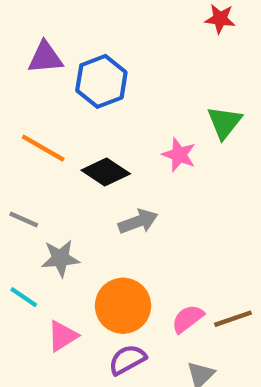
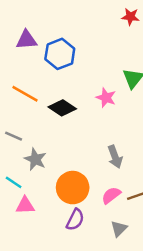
gray arrow: (138, 222) -> (115, 157), moved, turned 90
gray star: (60, 258) -> (35, 159), turned 30
pink triangle: (63, 336) -> (25, 206), moved, turned 30
purple semicircle: (127, 360) -> (75, 220), turned 145

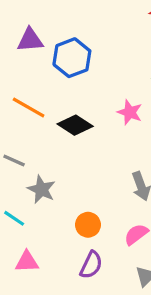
orange circle: (73, 188) -> (88, 225), size x0.6
pink triangle: (25, 206) -> (27, 262), moved

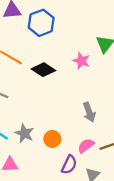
gray star: (41, 189) -> (24, 133), moved
purple semicircle: (91, 265) -> (69, 165), moved

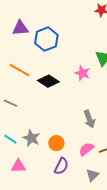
purple semicircle: (69, 165) -> (61, 166), moved

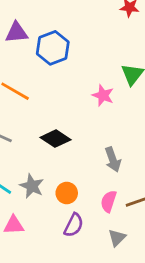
black diamond: (48, 81) -> (56, 139), moved
pink semicircle: (86, 149) -> (109, 201), turned -35

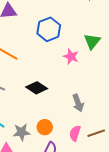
blue hexagon: (53, 48) -> (49, 29), moved
gray star: (32, 186) -> (22, 132), moved, turned -30

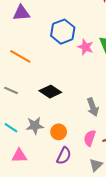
pink star: (71, 57) -> (86, 47), moved
gray star: (22, 132) -> (35, 126), moved

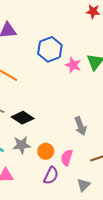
black diamond: (50, 92) -> (23, 118), moved
pink semicircle: (90, 138) -> (67, 158), moved

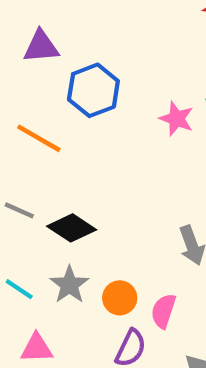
blue hexagon: (50, 49) -> (93, 90), moved
gray star: (22, 145) -> (69, 285), turned -30

